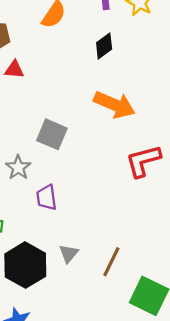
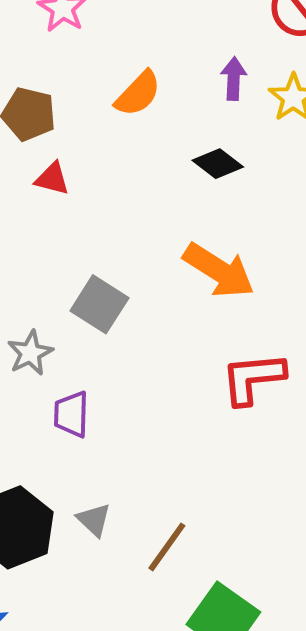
black diamond: (104, 46) -> (218, 164), turned 64
gray triangle: (69, 254) -> (94, 520), turned -36

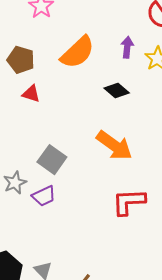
orange semicircle: (138, 94) -> (78, 52), size x1.4
purple trapezoid: (71, 414) -> (44, 196), moved, turned -120

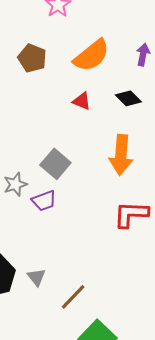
red triangle: (31, 94) -> (82, 101), moved
orange arrow: (114, 146) -> (121, 155), turned 54

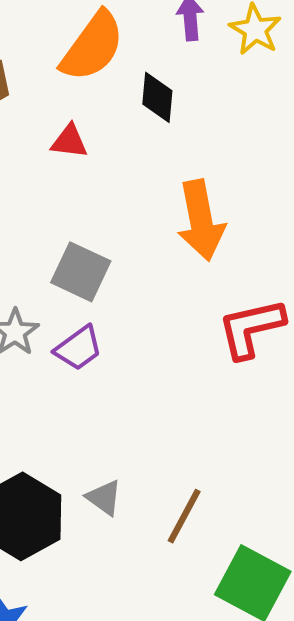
black diamond: (128, 98) -> (157, 97), moved, turned 65
red triangle: (82, 101) -> (69, 141), moved

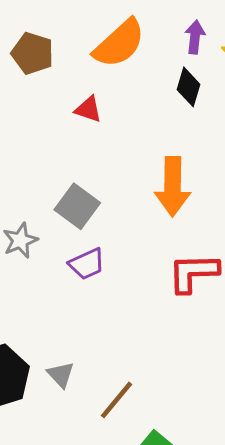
black diamond: (157, 97) -> (188, 87), moved
purple trapezoid: (78, 348) -> (87, 264), moved

